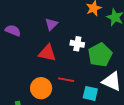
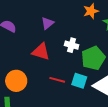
orange circle: (41, 88) -> (16, 81), moved
cyan square: (90, 93) -> (79, 81), moved

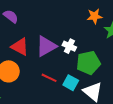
purple triangle: (47, 23) -> (46, 46), moved, size x1.6
red triangle: (41, 52) -> (20, 47), moved

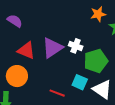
red line: (49, 78) -> (57, 93), moved

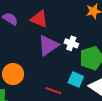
red triangle: (26, 50) -> (39, 19), moved

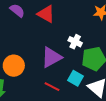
purple triangle: (48, 45) -> (51, 57), moved

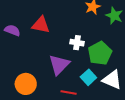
cyan square: (76, 78) -> (88, 77), turned 35

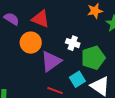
orange circle: (26, 84) -> (31, 43), moved

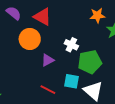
purple triangle: (51, 61) -> (48, 60), size x0.6
cyan square: (77, 79) -> (71, 81), turned 35

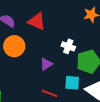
orange circle: (30, 39) -> (14, 46), moved

